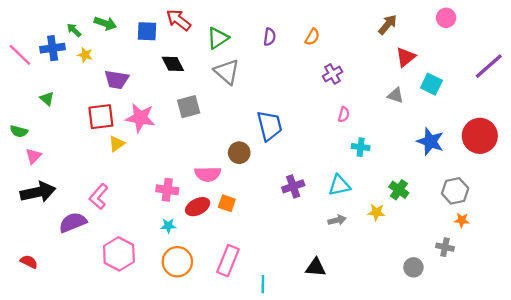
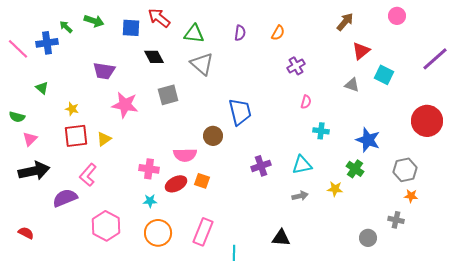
green triangle: (218, 38) -> (194, 34), turned 40
yellow star: (85, 55) -> (72, 109), moved
red square: (101, 117) -> (76, 136), moved
blue star: (430, 141) -> (368, 140), moved
yellow triangle: (117, 144) -> (104, 139), moved

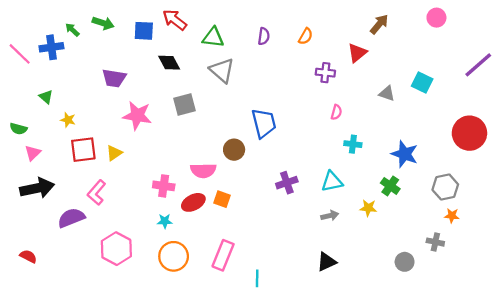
red triangle: (361, 51) -> (357, 53), moved
purple cross: (296, 66) -> (325, 73), turned 36
yellow star: (72, 109) -> (68, 120), moved
black triangle: (281, 238) -> (326, 262), moved, turned -30

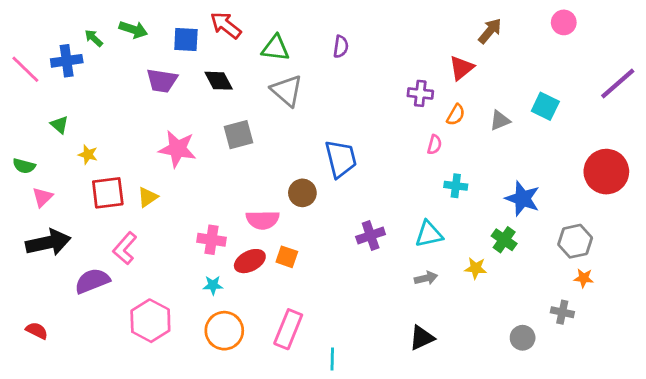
orange semicircle: (306, 36) -> (456, 115), moved
purple trapezoid: (114, 78) -> (162, 81), moved
gray triangle: (387, 94) -> (500, 120), turned -42

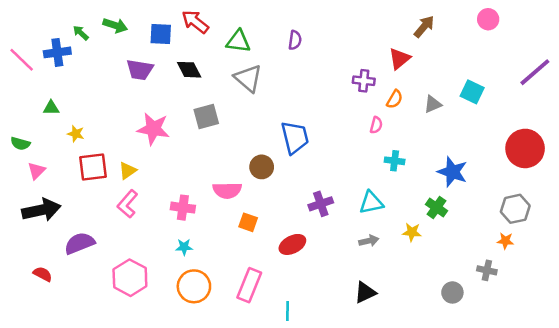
green triangle: (60, 125) -> (51, 108), turned -42
gray hexagon: (575, 241) -> (515, 209), moved
pink L-shape: (125, 248) -> (127, 204), moved
red ellipse: (250, 261) -> (292, 244), moved
red semicircle: (37, 331) -> (43, 274), moved

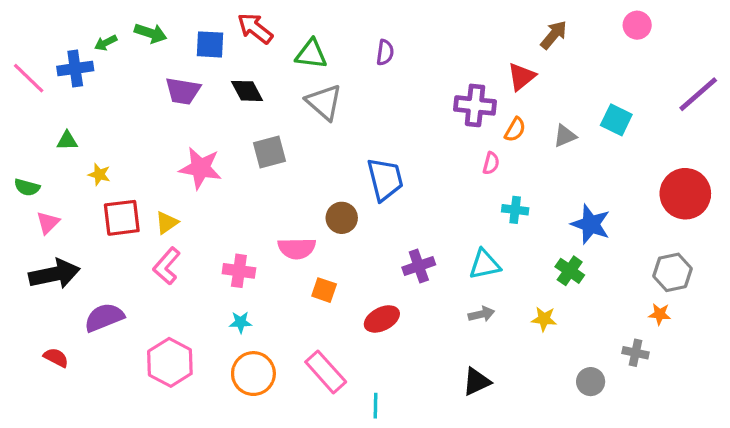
green arrow: (81, 33) -> (106, 43), turned -70
purple cross: (364, 81) -> (475, 105), size x1.4
yellow star: (412, 232) -> (544, 319), moved
pink rectangle: (249, 285) -> (326, 372), turned -64

